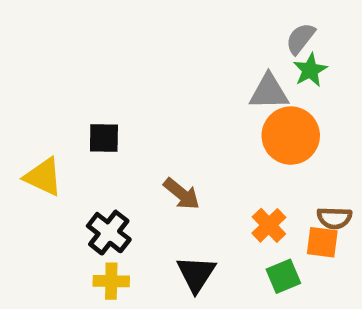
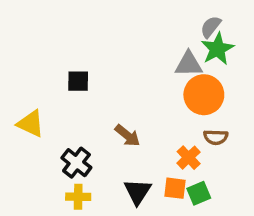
green star: (310, 70) -> (217, 49), size x1.4
black square: (104, 138) -> (78, 81), moved
brown semicircle: (334, 218) -> (216, 137), moved
orange square: (322, 242) -> (175, 188), moved

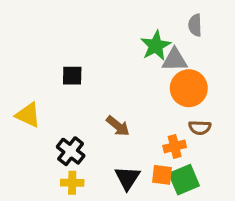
gray semicircle: (211, 27) -> (195, 25), turned -40
green star: (217, 49) -> (156, 46), moved
orange cross: (189, 158) -> (175, 146), turned 30
green square: (199, 193) -> (184, 180), size x1.4

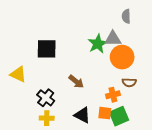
green star: (156, 46) -> (98, 44), moved
black square: (72, 76) -> (47, 49), size x1.5
black triangle: (127, 178) -> (82, 115), turned -36

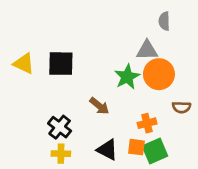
green star: (98, 44) -> (127, 77), moved
yellow triangle: (18, 74) -> (24, 64), moved
brown semicircle: (129, 83) -> (181, 107), moved

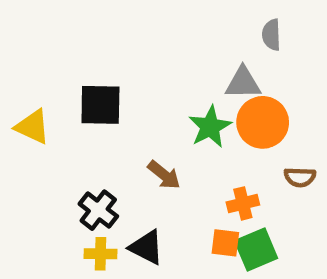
yellow triangle: (24, 64) -> (33, 127), moved
black triangle: (107, 150) -> (146, 247), moved

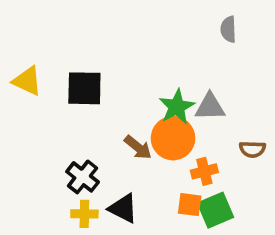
gray triangle: (243, 83) -> (210, 107), moved
orange circle: (263, 122) -> (173, 138), moved
yellow triangle: (33, 127) -> (27, 81), moved

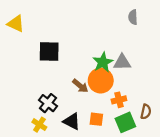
yellow triangle: (27, 81) -> (16, 24), moved
brown semicircle: (252, 149) -> (146, 112), moved, turned -80
orange square: (190, 205) -> (96, 119), moved
yellow cross: (84, 214) -> (39, 125), moved, turned 32

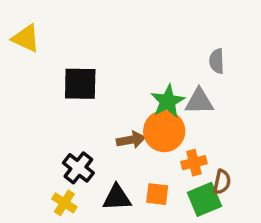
gray semicircle: (133, 17) -> (217, 61), moved
brown arrow: (80, 86) -> (131, 140), turned -49
brown semicircle: (146, 112) -> (222, 182), moved
black triangle: (72, 121) -> (117, 198), turned -30

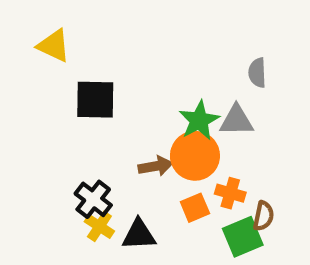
yellow triangle: (26, 38) -> (54, 46), moved
orange cross: (194, 163) -> (230, 193), turned 30
orange square: (157, 194) -> (195, 208), moved, turned -30
yellow cross: (64, 203) -> (99, 226), moved

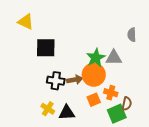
gray semicircle: (257, 73) -> (132, 35), moved
black cross: (93, 199) -> (56, 81), moved, turned -30

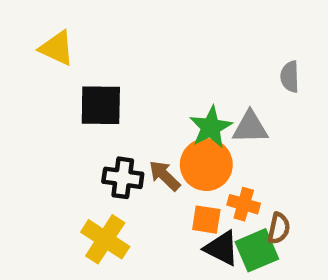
brown arrow: (75, 80) -> (165, 176), turned -126
orange square: (94, 100) -> (206, 220), turned 32
yellow cross: (48, 109) -> (105, 239), size x1.5
black triangle: (67, 113) -> (222, 248), moved, turned 30

